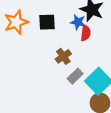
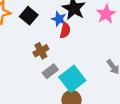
black square: (47, 22) -> (29, 16), turned 36

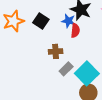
brown cross: (41, 51) -> (56, 51), turned 32

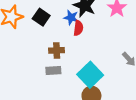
gray rectangle: (66, 69) -> (53, 70), moved, turned 40

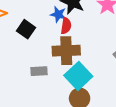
black square: (41, 17) -> (26, 29), moved
brown cross: (57, 50) -> (66, 51), moved, size x1.6

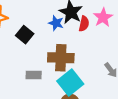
red semicircle: (66, 26) -> (84, 24), moved

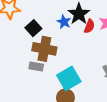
brown cross: (61, 58) -> (44, 49), moved

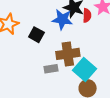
blue star: (64, 22) -> (62, 19), size x1.5
brown cross: (44, 49) -> (68, 54), moved

